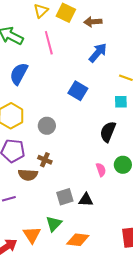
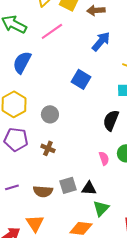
pink line: (49, 43) -> (52, 31), turned 70
brown semicircle: (28, 175) -> (43, 191), moved
green triangle: (54, 224) -> (101, 208), moved

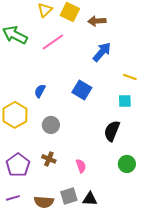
blue semicircle: (22, 62) -> (40, 91), moved, size x0.6
purple pentagon: (16, 139) -> (18, 165), moved, turned 30
pink semicircle: (104, 158) -> (81, 166), moved

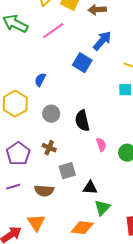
blue square: (82, 90) -> (82, 63), moved
black semicircle: (112, 131) -> (82, 121), moved, turned -35
pink semicircle: (81, 166) -> (101, 145), moved
gray square: (69, 196) -> (67, 171), moved

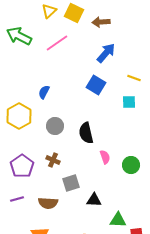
blue square: (82, 63) -> (96, 85), moved
green triangle: (102, 208) -> (118, 220), moved, turned 48

